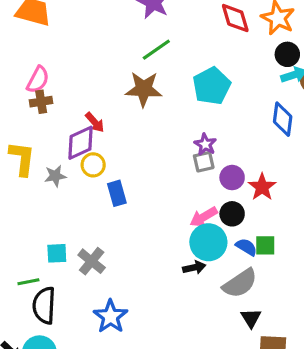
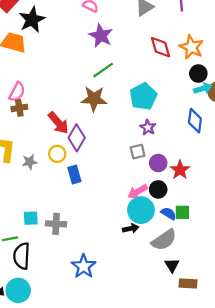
red arrow: (95, 122) -> (58, 123), size x1.5
purple diamond: (81, 143) -> (77, 138), moved, turned -35
purple star: (205, 144) -> (148, 127), moved
gray cross: (92, 261) -> (56, 224), turned -36
blue star: (111, 316) -> (84, 266), moved

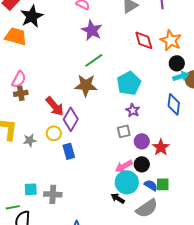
black arrow: (131, 228) -> (118, 198), turned -136

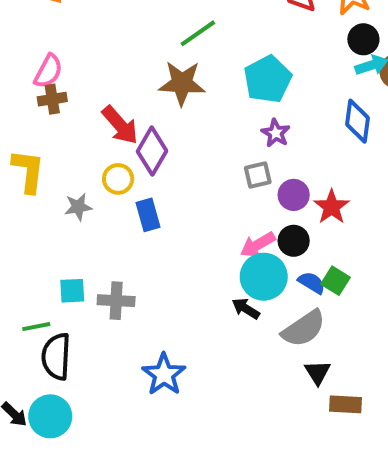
gray star: (30, 140) -> (78, 207), moved
green square: (163, 184) -> (336, 281), turned 32

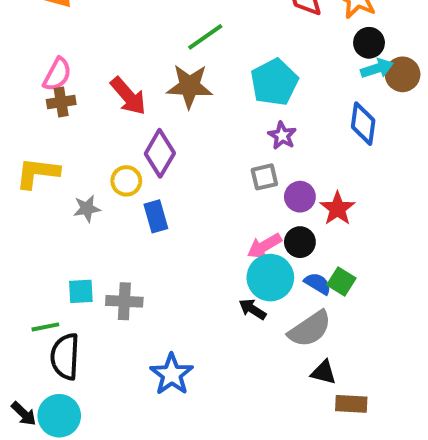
red arrow: (120, 125) -> (128, 96), moved
yellow L-shape: (28, 171) -> (37, 173), turned -90
black triangle: (318, 372) -> (324, 372), turned -44

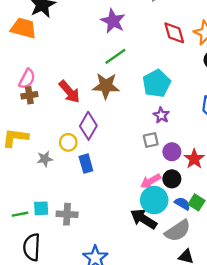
black arrow: (253, 309) -> (144, 219), size x1.6
green line: (45, 327) -> (20, 214), moved

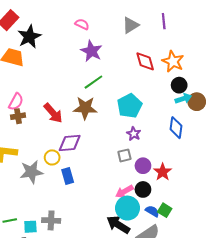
purple diamond: (88, 126) -> (70, 143), turned 55
gray star: (45, 159) -> (31, 172), size x1.6
cyan square: (41, 208) -> (30, 227), moved

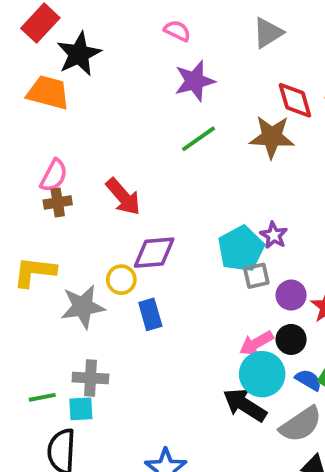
purple star: (91, 51) -> (195, 81), turned 30
cyan pentagon: (130, 106) -> (241, 249), moved
brown star: (85, 108) -> (272, 137), moved
gray cross: (51, 220) -> (90, 378), moved

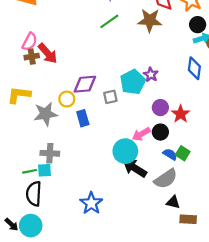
red arrow: (123, 197) -> (48, 53), moved
gray square: (256, 276) -> (110, 97), moved
cyan circle: (262, 374) -> (125, 151), moved
green line: (42, 397) -> (30, 171), moved

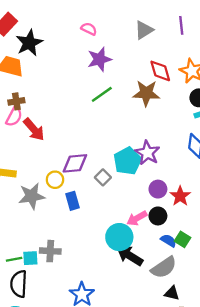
brown cross: (32, 57) -> (16, 101), moved
purple star: (151, 75) -> (147, 153), size x1.5
gray square: (110, 97) -> (103, 177), turned -32
gray cross: (50, 153) -> (50, 251), moved

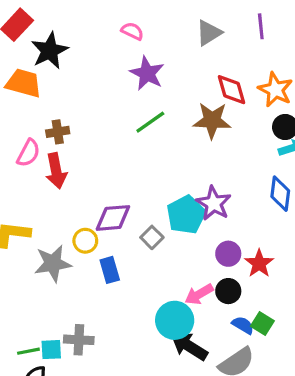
purple star: (99, 59) -> (147, 73), turned -30
brown cross: (16, 101) -> (58, 132), moved
red arrow: (34, 129) -> (56, 171), turned 30

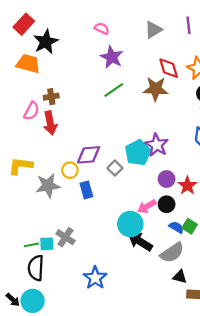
gray cross: (79, 340) -> (66, 237), turned 30

